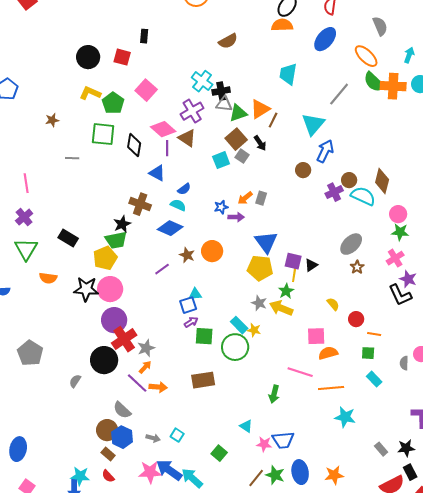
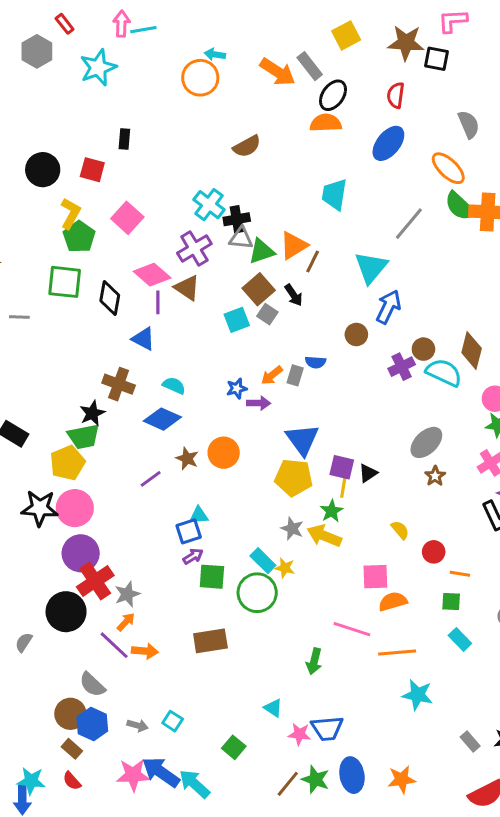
yellow L-shape: (90, 93) -> (70, 213), moved, turned 95
blue semicircle: (184, 189) -> (316, 362), moved, turned 40

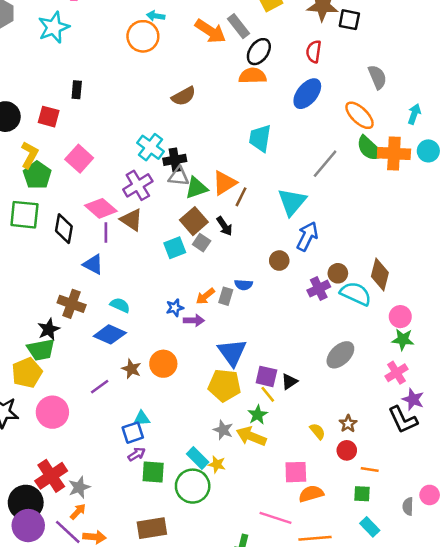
brown star: (435, 476) -> (348, 424), moved
yellow line: (343, 488) -> (268, 394), turned -48
pink circle: (75, 508) -> (52, 412), moved
purple circle: (81, 553) -> (28, 526), moved

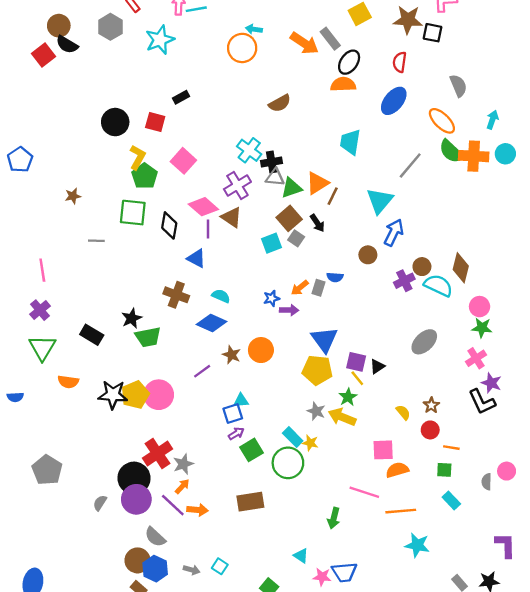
black rectangle: (77, 90) -> (181, 97), turned 56
black star: (49, 329) -> (132, 318), moved
yellow pentagon: (27, 373) -> (135, 395), moved
green square: (153, 472) -> (252, 450), turned -35

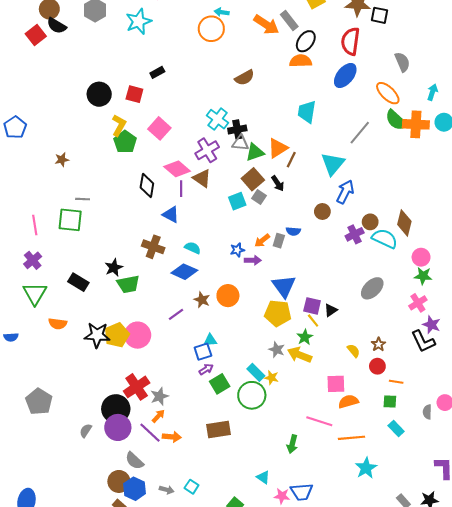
red semicircle: (400, 62) -> (350, 41), size x1.5
green square: (133, 213) -> (70, 220), moved
cyan star: (417, 545) -> (366, 468), turned 30

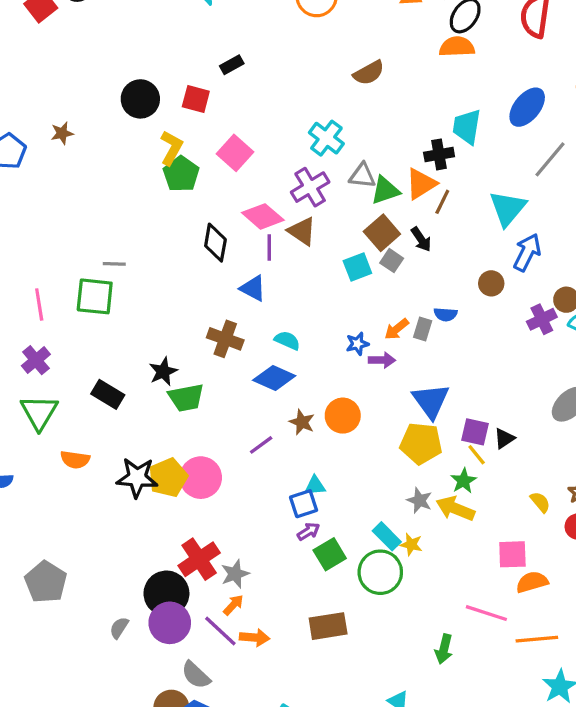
blue ellipse: (345, 75) -> (527, 107), moved
black cross: (237, 129) -> (439, 154), moved
brown star: (62, 160) -> (62, 133), moved

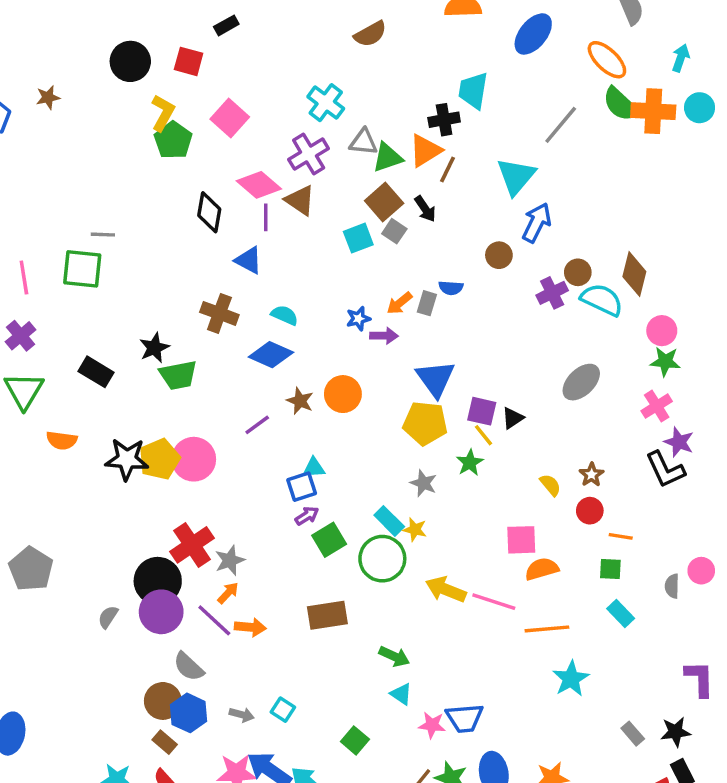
blue ellipse: (527, 107) -> (533, 34), moved
yellow arrow: (455, 509) -> (446, 590), moved
green arrow: (444, 649) -> (394, 656), moved, turned -80

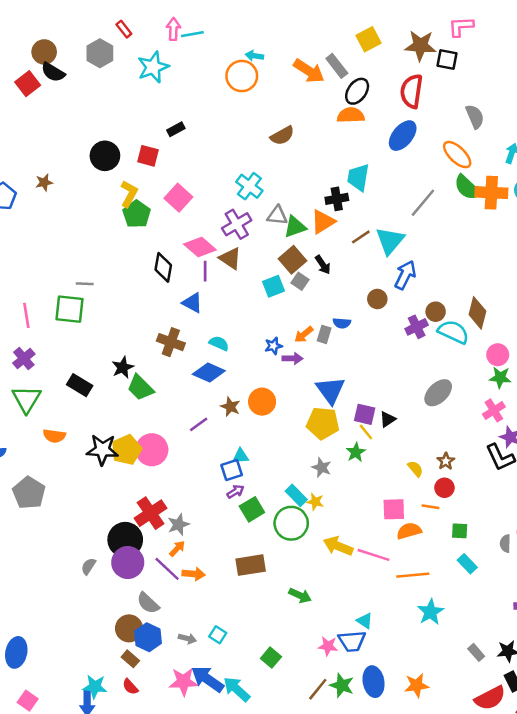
brown line: (447, 169) -> (361, 237), moved, turned 30
green trapezoid: (178, 375) -> (140, 388), turned 56
orange line: (621, 536) -> (431, 507), moved
gray pentagon: (31, 569) -> (29, 493), moved
cyan triangle: (401, 694) -> (365, 621), moved

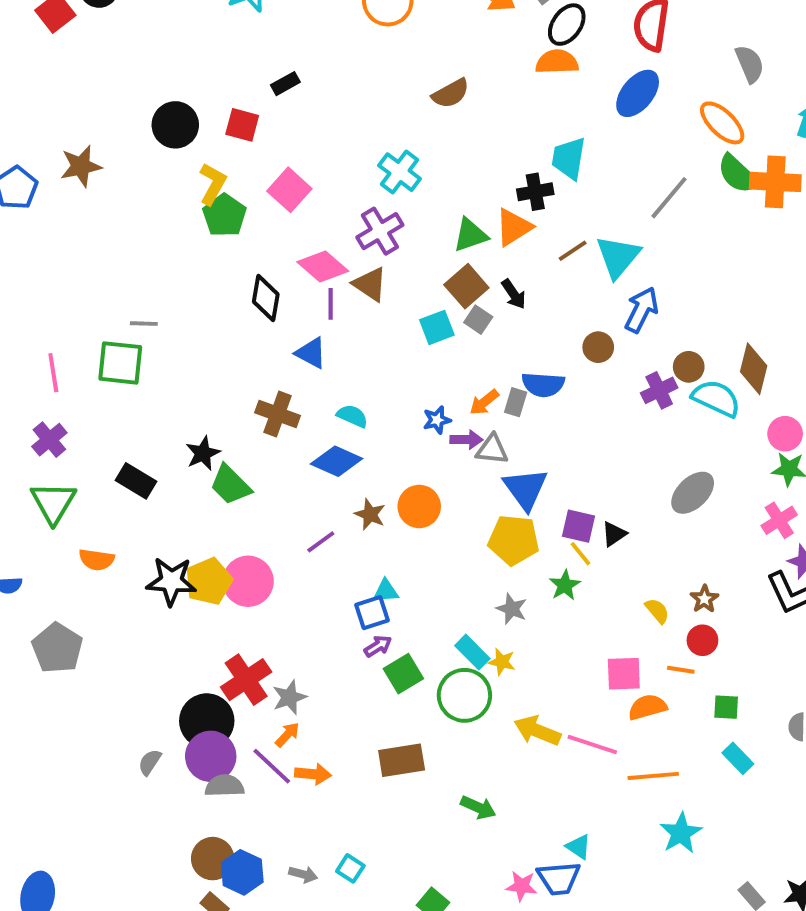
brown star: (44, 182) -> (81, 166), size x1.5
gray triangle: (277, 215) -> (492, 449), moved
blue semicircle: (342, 323) -> (543, 385), size x1.5
gray semicircle: (148, 603) -> (224, 786), moved, turned 135

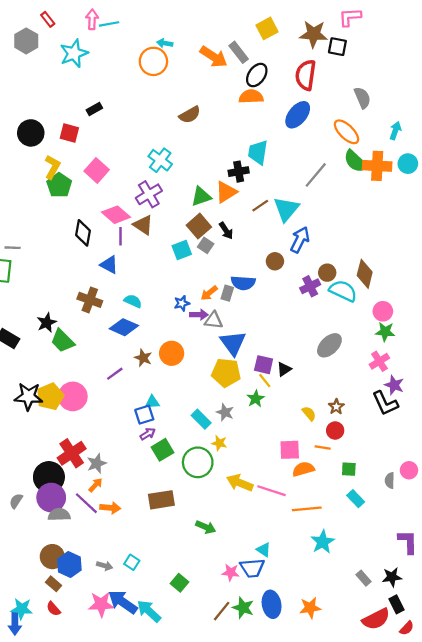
cyan rectangle: (472, 652) -> (201, 419), moved

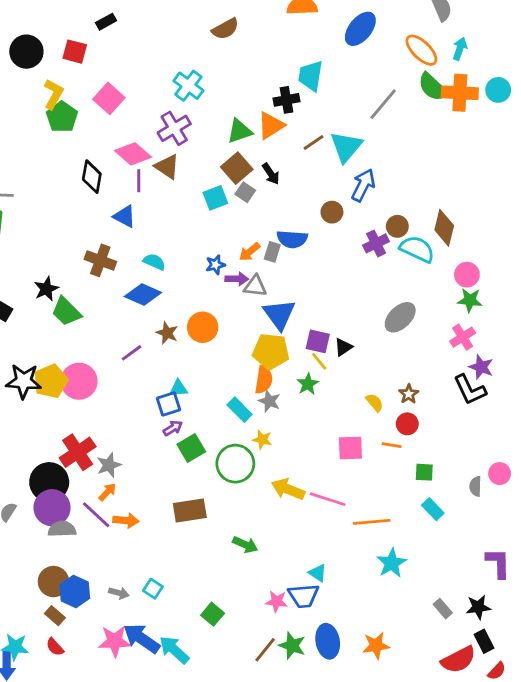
cyan arrow: (395, 131) -> (460, 49), moved
orange semicircle: (303, 469) -> (264, 380), moved, turned 115

